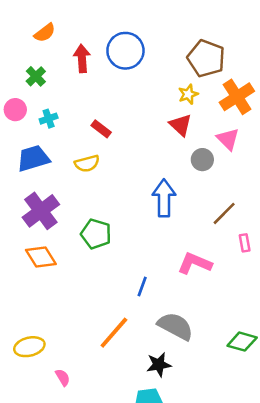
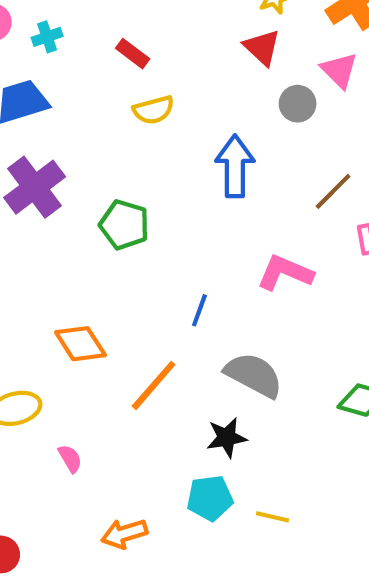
yellow semicircle: (87, 163) -> (154, 110), moved
orange diamond: (41, 257) -> (80, 344), moved

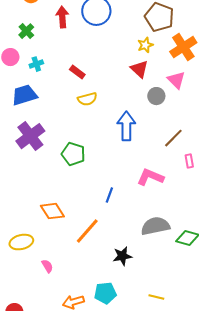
gray semicircle: (254, 375) -> (155, 226), moved, turned -40
cyan pentagon: (210, 498) -> (105, 293), moved
yellow line: (272, 517) -> (156, 297), moved

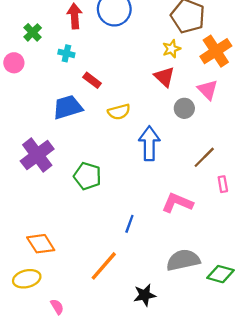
cyan cross: (36, 64) -> (66, 53), moved, turned 32
blue trapezoid: (24, 95) -> (68, 107), moved
yellow semicircle: (87, 99) -> (119, 112), moved
orange diamond: (52, 211) -> (41, 244), moved

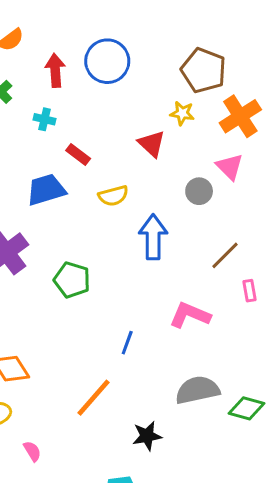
yellow star: (171, 49) -> (182, 113), turned 30
red triangle: (164, 77) -> (152, 144), moved

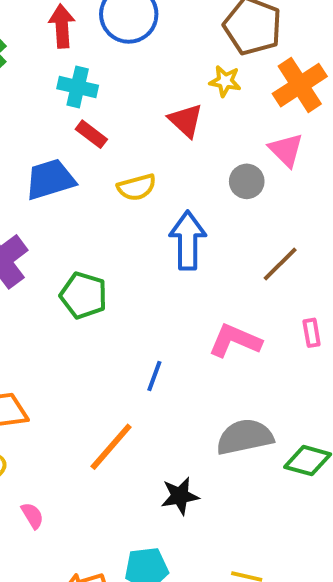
cyan cross: (45, 119) -> (78, 87), moved, size x1.4
pink rectangle: (249, 291) -> (312, 333), moved

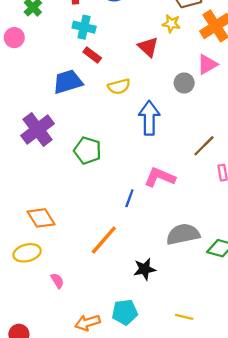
pink triangle: (286, 150) -> (207, 64), turned 45
brown line: (280, 264) -> (204, 146), moved
pink L-shape: (235, 341) -> (160, 177), moved

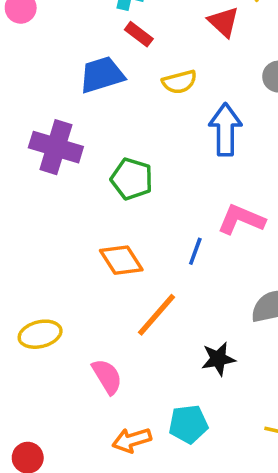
purple cross: (38, 130) -> (56, 147), turned -36
orange diamond: (41, 218) -> (121, 260), moved
pink semicircle: (57, 281) -> (107, 377), moved, size x1.5

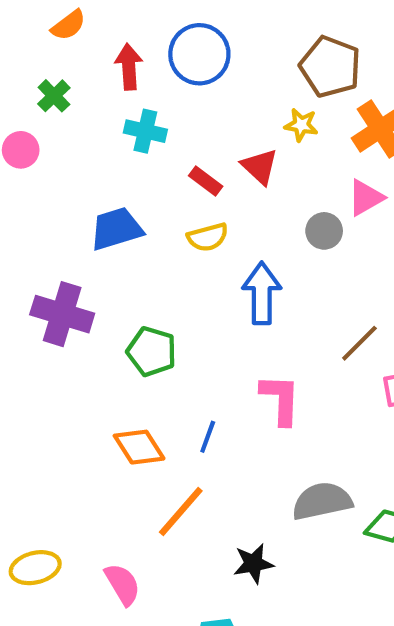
red rectangle: (139, 34) -> (206, 181), moved
pink L-shape: (241, 219) -> (280, 399), turned 69
blue line: (195, 251) -> (208, 437), moved
yellow ellipse: (40, 334) -> (35, 568), moved

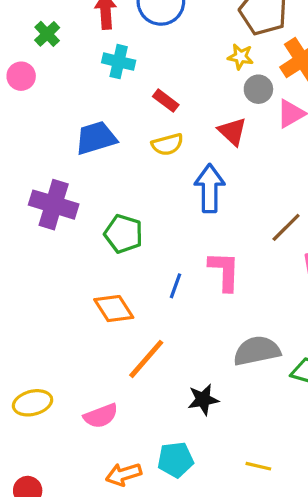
red triangle: (260, 166) -> (232, 131), moved
gray circle: (324, 231) -> (258, 89), moved
blue line: (208, 437) -> (176, 286), moved
pink semicircle: (122, 584) -> (101, 416), turned 100

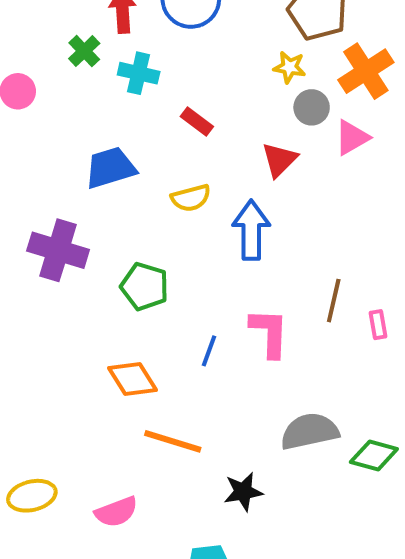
green cross: (47, 34) -> (84, 51), moved
red triangle: (232, 131) -> (279, 160), turned 32
yellow semicircle: (167, 144) -> (191, 198), moved
brown line: (286, 227) -> (334, 301), moved, turned -32
orange line: (146, 359) -> (173, 441), turned 66

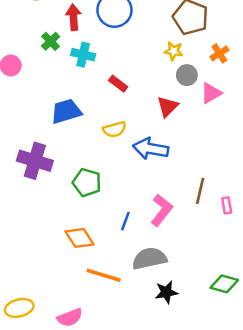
orange cross: (366, 71) -> (219, 53), size x0.6
blue arrow: (251, 230) -> (151, 149), turned -80
pink L-shape: (269, 333) -> (162, 210), turned 36
gray semicircle: (310, 431) -> (149, 258), moved
black star: (243, 492) -> (166, 292), moved

